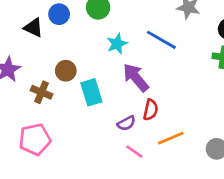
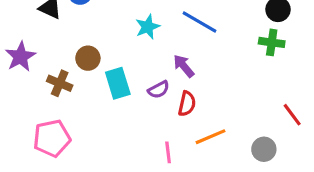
purple arrow: (136, 77) -> (184, 66), moved, size x0.7
purple semicircle: (126, 123) -> (159, 90), moved
pink line: (134, 152) -> (168, 152), turned 48

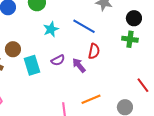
purple arrow: (184, 66) -> (79, 65), moved
purple semicircle: (159, 90) -> (58, 60), moved
red semicircle: (187, 104) -> (94, 51), moved

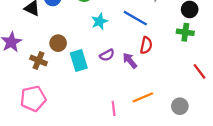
red line: (143, 85) -> (199, 71), moved

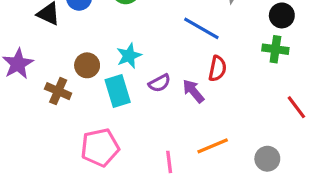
cyan star: (99, 21) -> (129, 56), moved
pink pentagon: (33, 99) -> (100, 147), moved

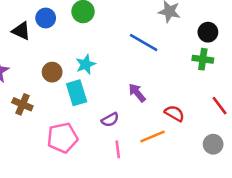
red semicircle: (217, 69) -> (174, 113), moved, turned -72
purple semicircle: (160, 83) -> (110, 120), moved
brown cross: (58, 91) -> (22, 104), moved
gray circle: (267, 159) -> (213, 144), moved

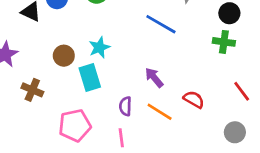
purple semicircle: (110, 120) -> (125, 106), turned 120
orange line: (153, 136) -> (160, 112), moved, turned 55
pink line: (118, 149) -> (121, 138), moved

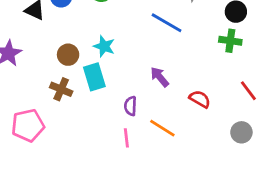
cyan star: (99, 47) -> (104, 46), turned -30
brown cross: (32, 90) -> (61, 89), moved
orange line: (160, 112) -> (162, 128), moved
pink pentagon: (75, 125) -> (28, 125), moved

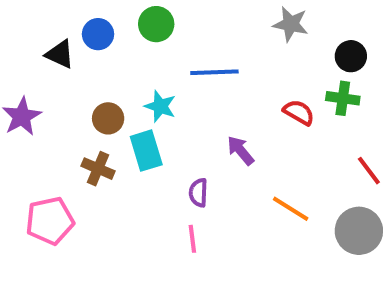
blue line: (167, 23) -> (214, 72), moved, turned -32
red semicircle: (200, 99) -> (299, 112), moved
orange line: (162, 128) -> (291, 209), moved
gray circle: (241, 132) -> (359, 231), size x1.5

